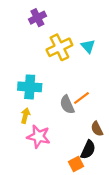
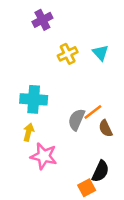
yellow cross: (59, 47) -> (68, 54), size x0.7
gray semicircle: (67, 105) -> (77, 120), turned 48
brown semicircle: (97, 129) -> (106, 128), moved

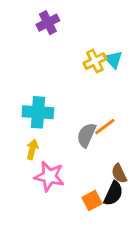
yellow cross: (68, 54) -> (95, 61), moved
brown semicircle: (106, 128) -> (119, 174), moved
orange square: (87, 188) -> (92, 201), moved

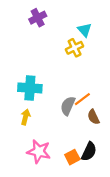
cyan triangle: (113, 60) -> (85, 30), moved
brown semicircle: (119, 174) -> (93, 117), moved
pink star: (49, 176) -> (39, 152), moved

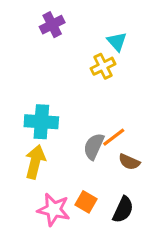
yellow arrow: (25, 117) -> (35, 162), size x1.5
brown semicircle: (93, 117) -> (129, 162), turned -40
orange square: (72, 157) -> (86, 202), moved, turned -32

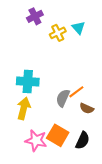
yellow cross: (103, 66) -> (58, 33), moved
orange square: (86, 202) -> (58, 135), size x1.5

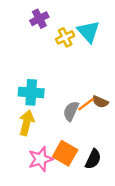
cyan triangle: (78, 28) -> (89, 32), size x1.5
brown semicircle: (87, 108) -> (100, 102), moved
pink star: (36, 140) -> (41, 159), turned -30

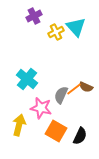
cyan cross: (31, 92) -> (27, 79), turned 35
yellow arrow: (26, 123) -> (19, 125), moved
pink star: (41, 159) -> (41, 108), moved, turned 30

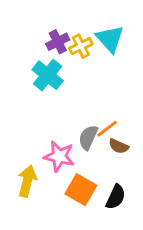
purple cross: (34, 16) -> (58, 42), moved
cyan cross: (27, 79) -> (48, 75), moved
brown semicircle: (86, 87) -> (119, 146), moved

